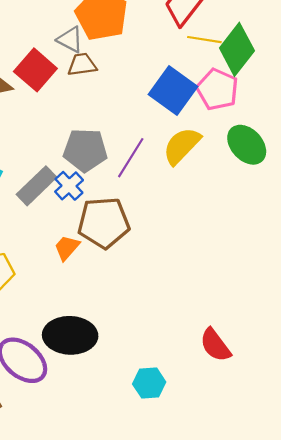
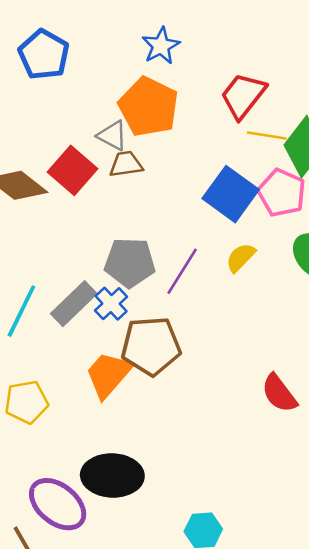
yellow semicircle: (182, 146) -> (241, 258), size x0.7
orange trapezoid: (67, 248) -> (109, 375), size x1.6
red semicircle: (215, 345) -> (279, 393), moved

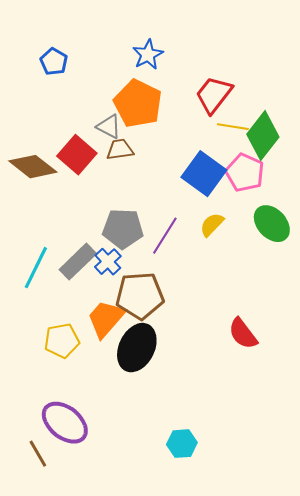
blue pentagon: (44, 55) -> (54, 62), size x0.7
yellow pentagon: (26, 402) -> (62, 341), moved
black ellipse: (112, 475) -> (137, 348), moved, turned -66

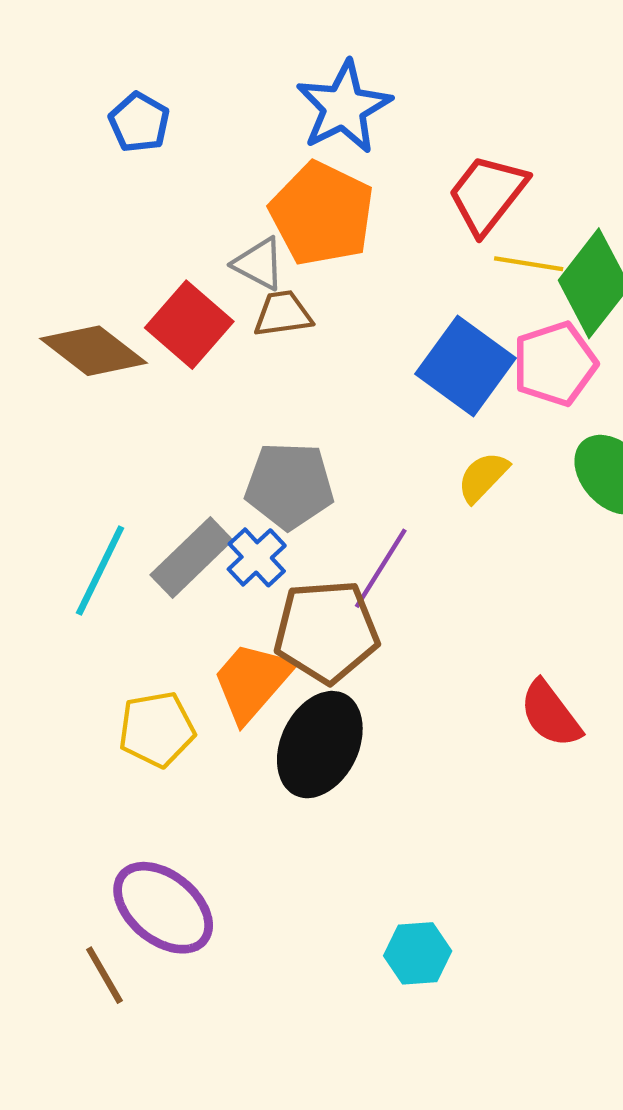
blue star: (148, 55) -> (344, 107), size x1.4
pink pentagon: (245, 173) -> (555, 364), turned 30
purple line: (165, 236) -> (381, 568), moved

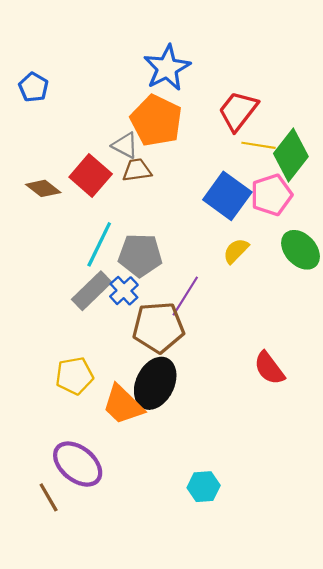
blue pentagon: (139, 122) -> (34, 87), moved
brown diamond: (94, 351) -> (43, 188), size x0.7
cyan line: (100, 570) -> (99, 244), moved
orange trapezoid: (252, 681) -> (123, 405), moved, turned -87

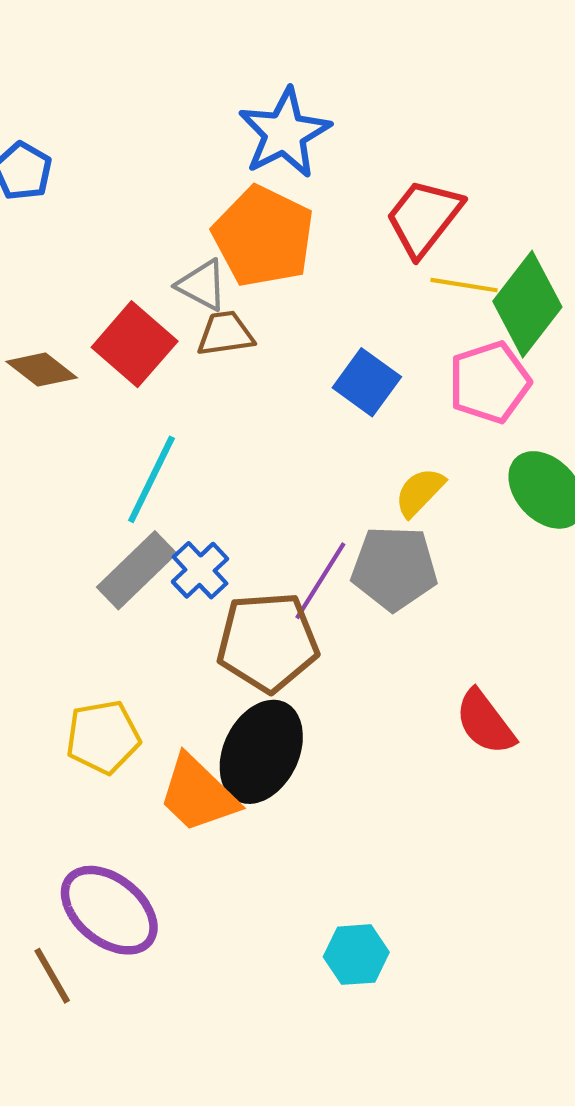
blue square: (227, 196) -> (367, 382), moved, size x0.7
gray pentagon: (140, 255) -> (394, 568), moved

